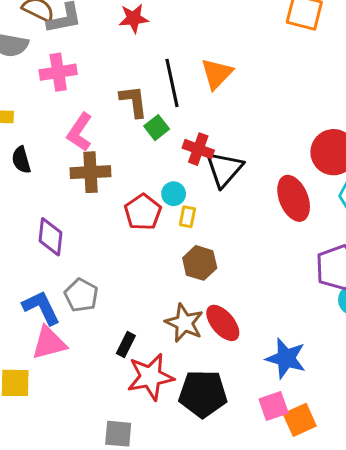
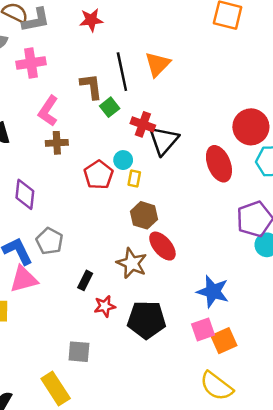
brown cross: (90, 172) -> (57, 143), size x0.7
red ellipse: (223, 323) -> (162, 246), moved
red star: (150, 377) -> (105, 306), size x0.6

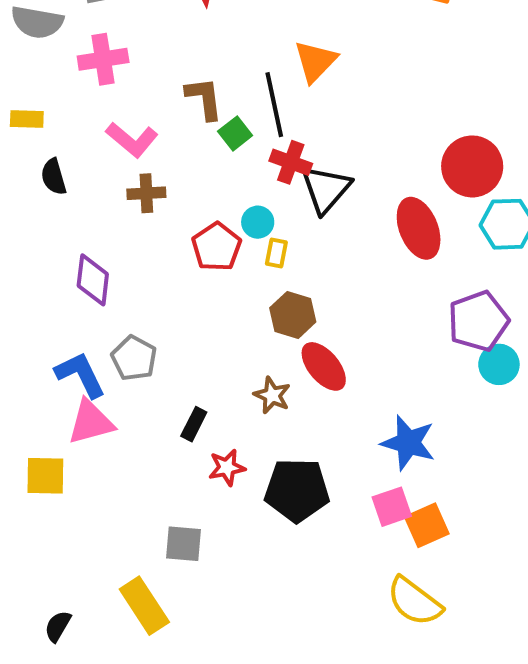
black line: (122, 72) -> (274, 105), moved
pink L-shape: (48, 111) -> (132, 140), turned -84
brown star: (132, 263) -> (272, 395), size x0.7

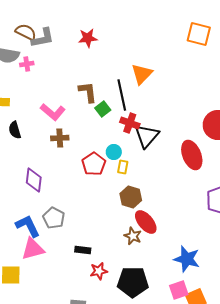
pink cross: (103, 59) -> (27, 64), moved, size x0.6
brown star: (272, 395) -> (133, 236), moved
black rectangle: (194, 424) -> (83, 250), turned 70

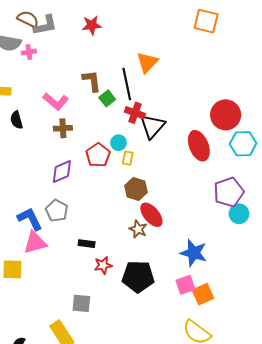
purple diamond: (34, 180) -> (62, 172), moved, turned 60

